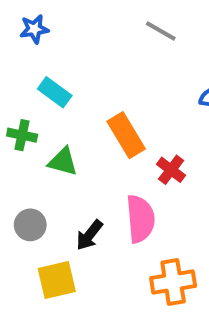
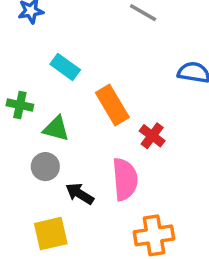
cyan rectangle: (55, 92) -> (65, 67), moved
gray circle: (30, 225) -> (45, 167), moved
black arrow: (89, 235) -> (80, 194), turned 84

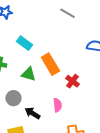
green triangle: (56, 129) -> (28, 74), moved
pink semicircle: (125, 179) -> (57, 105), size x0.6

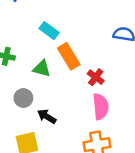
cyan rectangle: (24, 43) -> (49, 31), moved
pink semicircle: (57, 105) -> (101, 107), moved, size x1.5

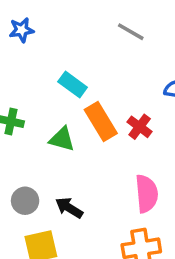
red cross: (96, 77) -> (140, 127), moved
gray circle: (23, 98) -> (25, 201), moved

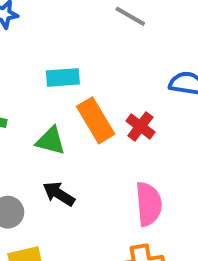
cyan rectangle: (73, 85) -> (63, 77), turned -40
black arrow: (69, 208) -> (59, 194), moved

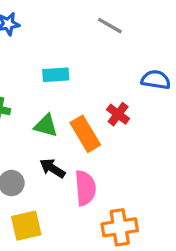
orange rectangle: (96, 120) -> (85, 134), moved
pink semicircle: (149, 204) -> (85, 188), moved

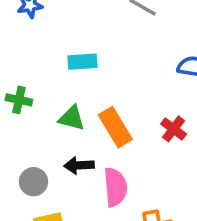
red cross: (118, 114) -> (174, 129), moved
black arrow: (52, 168) -> (79, 165), turned -35

